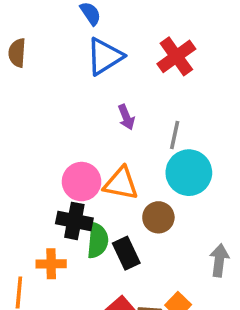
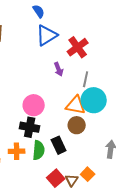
red cross: (176, 56) -> (78, 47), moved
orange triangle: (121, 183) -> (76, 105), moved
green semicircle: (98, 241) -> (39, 150), moved

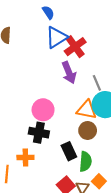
red cross: (78, 47) -> (75, 47), moved
purple arrow: (59, 69) -> (69, 72), size x1.5
gray line: (86, 79) -> (97, 83), turned -35
green semicircle: (39, 150) -> (86, 162), moved

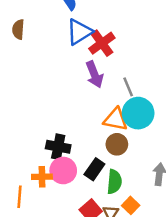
pink circle: (43, 110) -> (63, 170), moved
black rectangle: (69, 151) -> (94, 169), turned 60

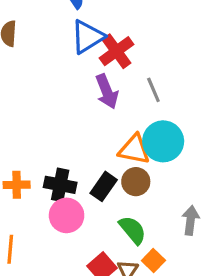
gray line: (128, 87) -> (153, 90), moved
black rectangle: (94, 169) -> (104, 186), moved
orange cross: (42, 177) -> (17, 185), moved
green semicircle: (114, 182) -> (133, 230), turned -45

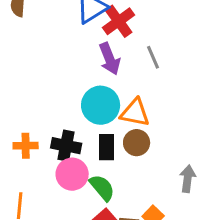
cyan circle: (163, 141) -> (101, 105), moved
black rectangle: (104, 186) -> (107, 147), turned -35
green semicircle: (133, 230) -> (102, 188), moved

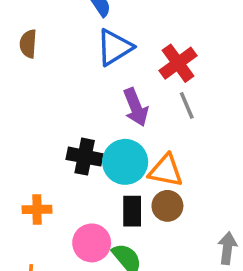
red cross: (119, 21) -> (178, 63), moved
black cross: (66, 146) -> (85, 157), moved

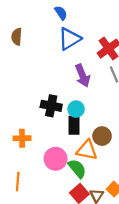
cyan circle: (125, 162) -> (76, 109), size x0.6
orange triangle: (166, 171) -> (87, 150), moved
black rectangle: (132, 211) -> (74, 125), moved

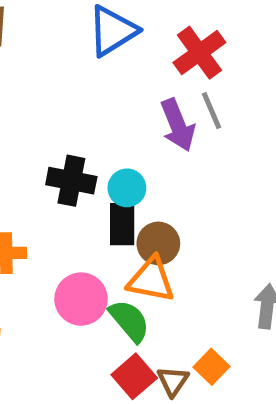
purple arrow: (83, 76) -> (178, 125), moved
brown circle: (102, 136) -> (158, 243), moved

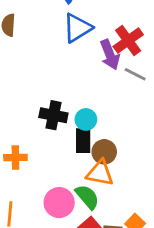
gray line: (211, 111) -> (135, 74), turned -40
purple arrow: (178, 125) -> (110, 55), moved
pink circle: (81, 299) -> (59, 203), moved

